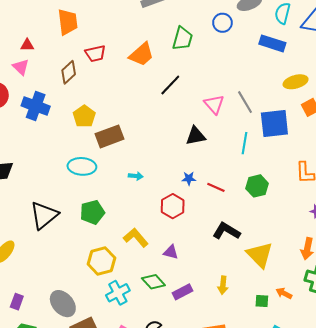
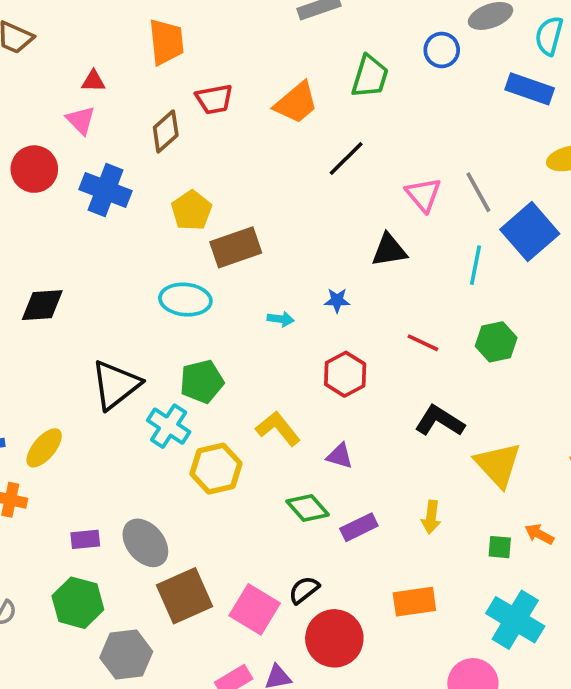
blue square: (274, 123) -> (530, 232), turned -36
blue star: (189, 178) -> (337, 300), moved
cyan cross: (118, 293) -> (169, 426), moved, turned -30
purple rectangle: (17, 302) -> (85, 539), moved, turned 63

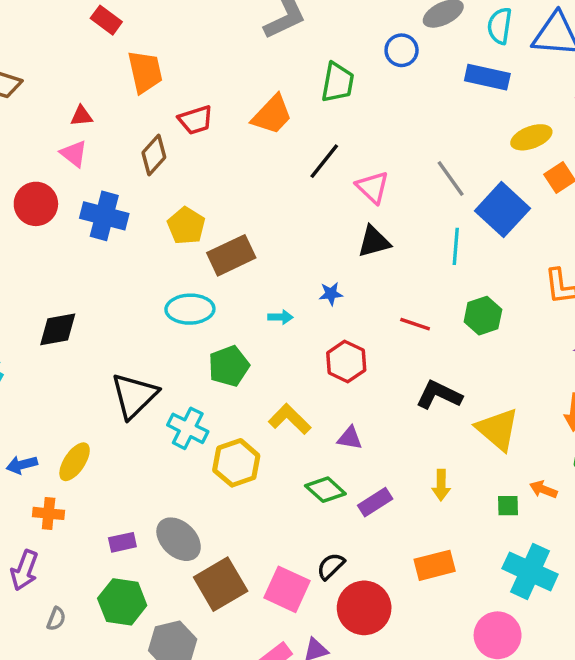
pink triangle: (423, 195) -> (373, 187), moved
green pentagon: (202, 382) -> (229, 366), moved

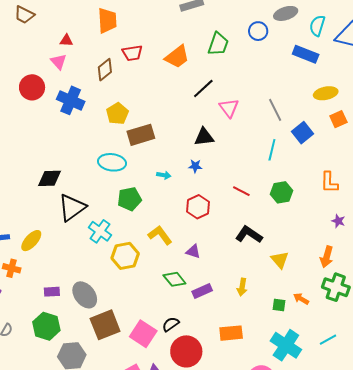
blue square: (502, 210) -> (302, 133), size x0.7
black triangle: (374, 242) -> (204, 137), moved
black diamond: (58, 329) -> (49, 178), moved
yellow triangle: (498, 429) -> (280, 260), size x0.7

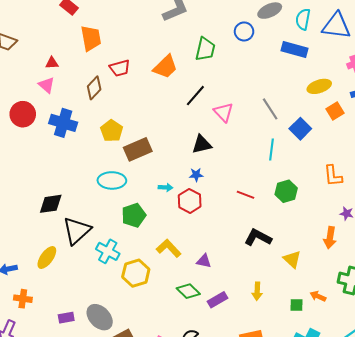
red hexagon: (198, 207) -> (190, 201), moved
yellow ellipse: (31, 241) -> (47, 257), moved
orange arrow: (327, 257) -> (330, 238), moved

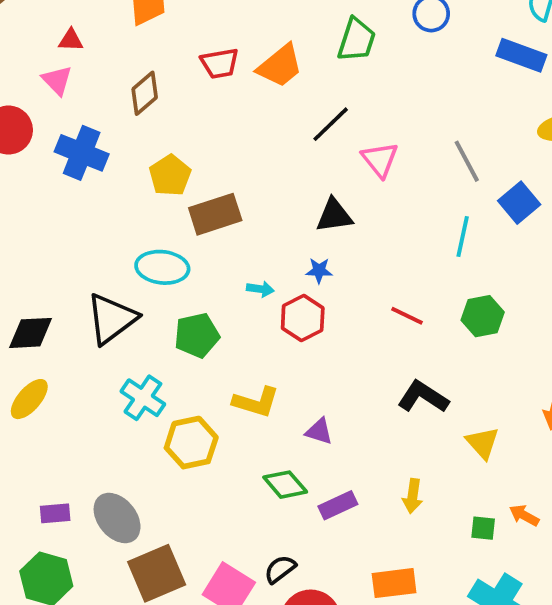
red trapezoid: (120, 68) -> (220, 63), moved
black diamond: (51, 204) -> (31, 333), moved
black triangle: (77, 231) -> (111, 319), moved
yellow L-shape: (169, 248) -> (256, 402), turned 145

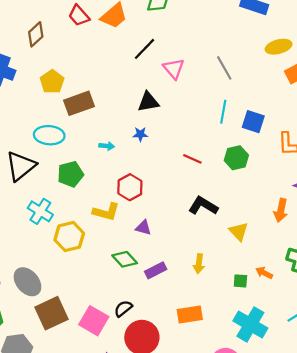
red trapezoid: (220, 63) -> (79, 16), turned 60
blue square: (519, 203) -> (253, 122), moved, turned -30
red hexagon: (303, 318) -> (130, 187), moved

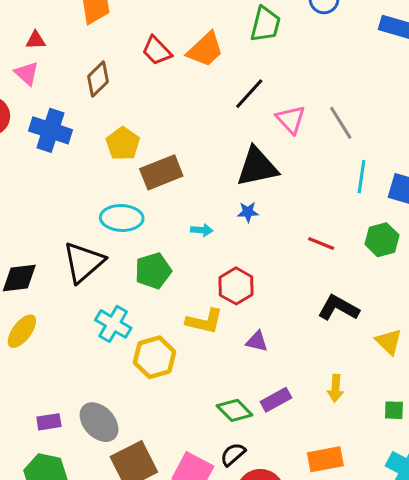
gray line: (224, 68) -> (341, 123), moved
black triangle: (148, 102) -> (257, 167), size x1.4
green diamond: (125, 259) -> (235, 410), moved

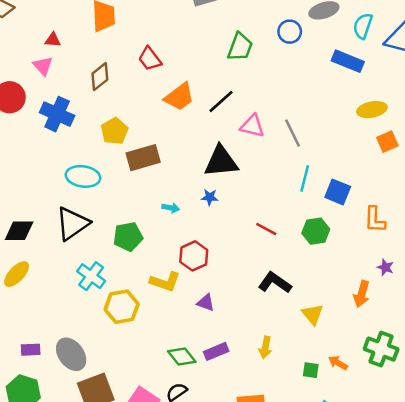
orange trapezoid: (205, 50) -> (179, 97), moved
pink triangle: (291, 119) -> (252, 126), turned -40
cyan ellipse: (122, 218) -> (83, 176), moved

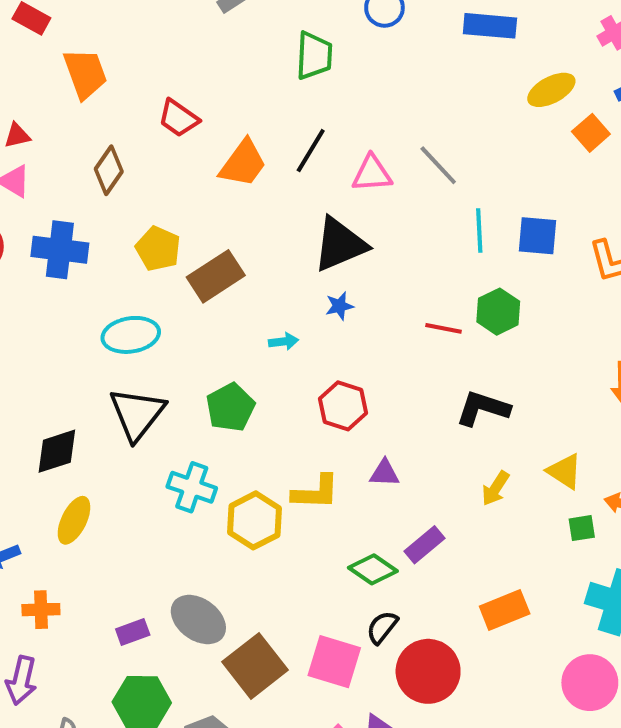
green hexagon: (316, 231) -> (498, 312), moved
yellow L-shape: (165, 282) -> (316, 492), moved
yellow triangle: (313, 314) -> (565, 471), moved
yellow arrow: (265, 347) -> (495, 488), moved, turned 40

